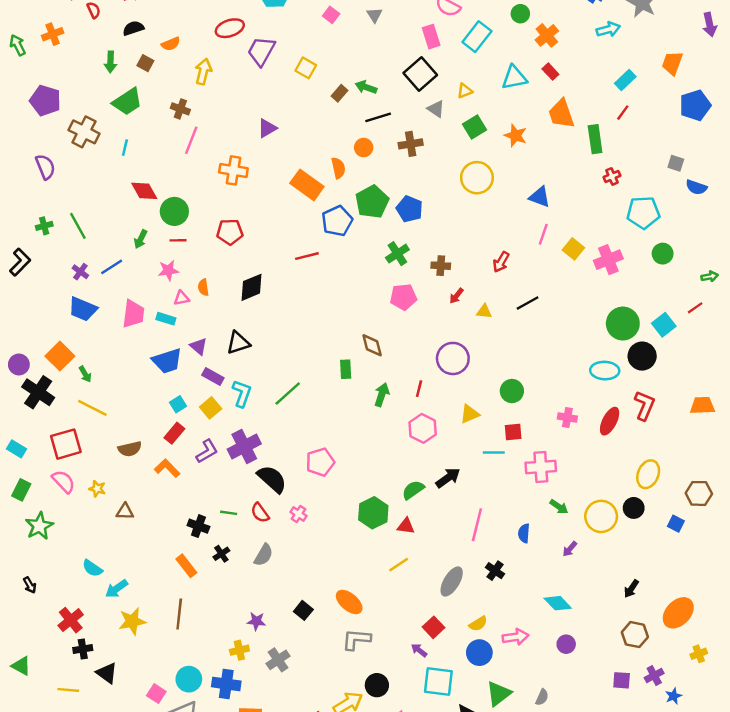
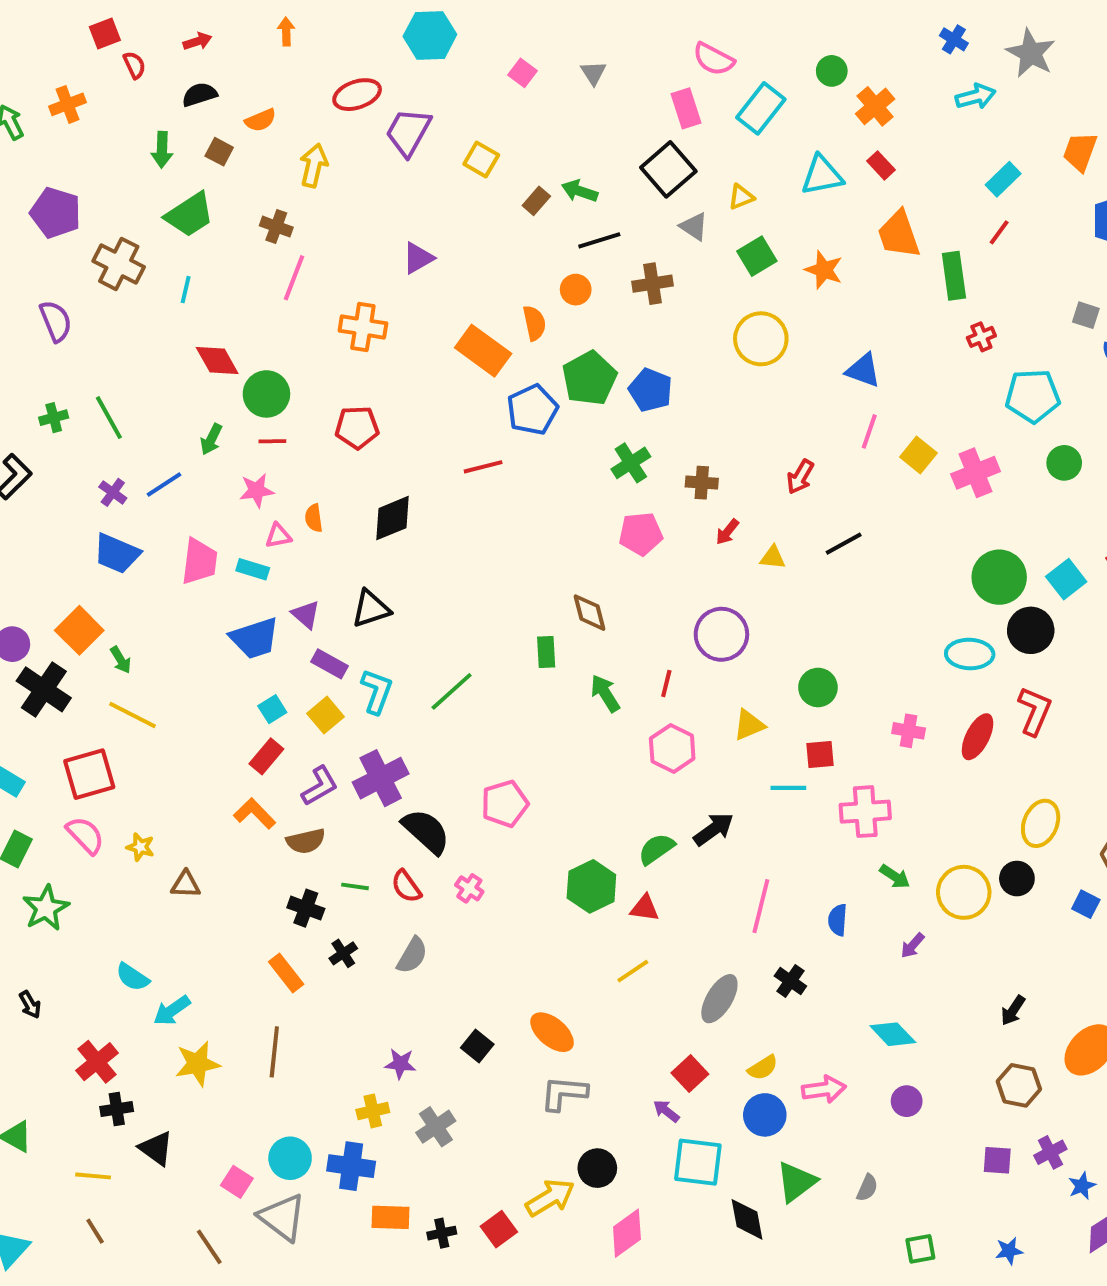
green arrow: (382, 395) -> (605, 693), turned -50
brown semicircle: (130, 449) -> (306, 841), moved

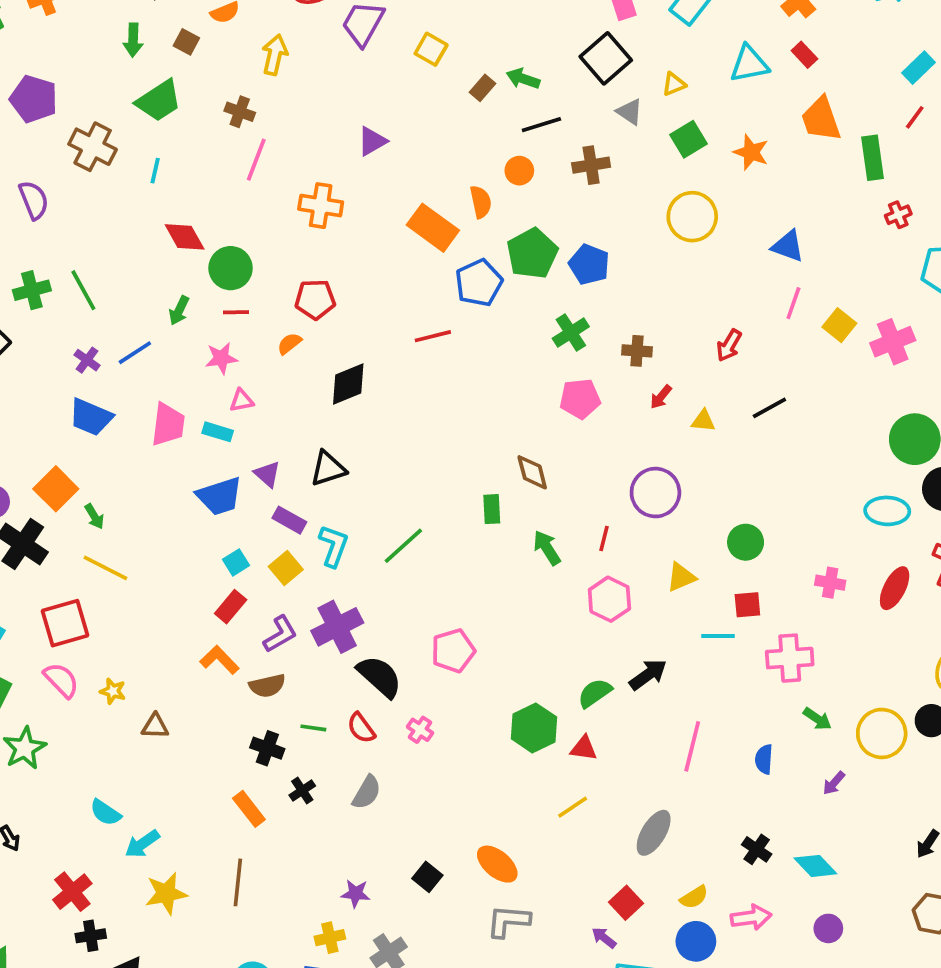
green cross: (54, 418) -> (32, 290), size x1.4
orange semicircle: (314, 518) -> (289, 344), moved, turned 60
black cross: (790, 981) -> (757, 849), moved

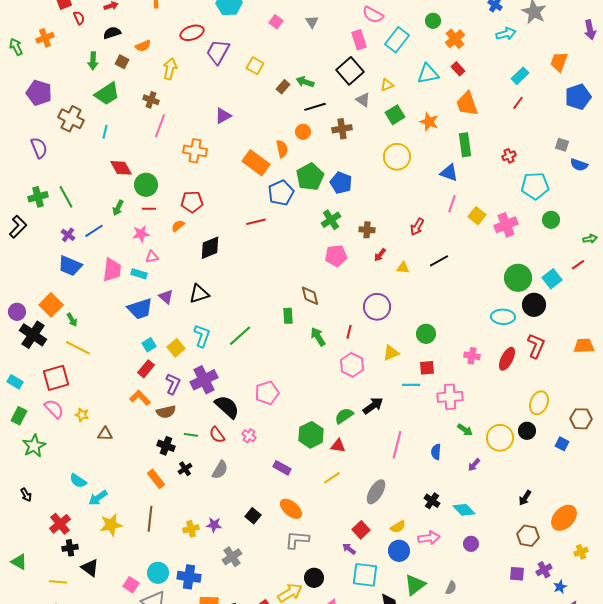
green rectangle: (872, 158) -> (465, 145), moved
purple rectangle: (289, 520) -> (282, 468), moved
purple L-shape: (280, 634) -> (173, 384), turned -35
yellow cross: (330, 938) -> (191, 529), moved

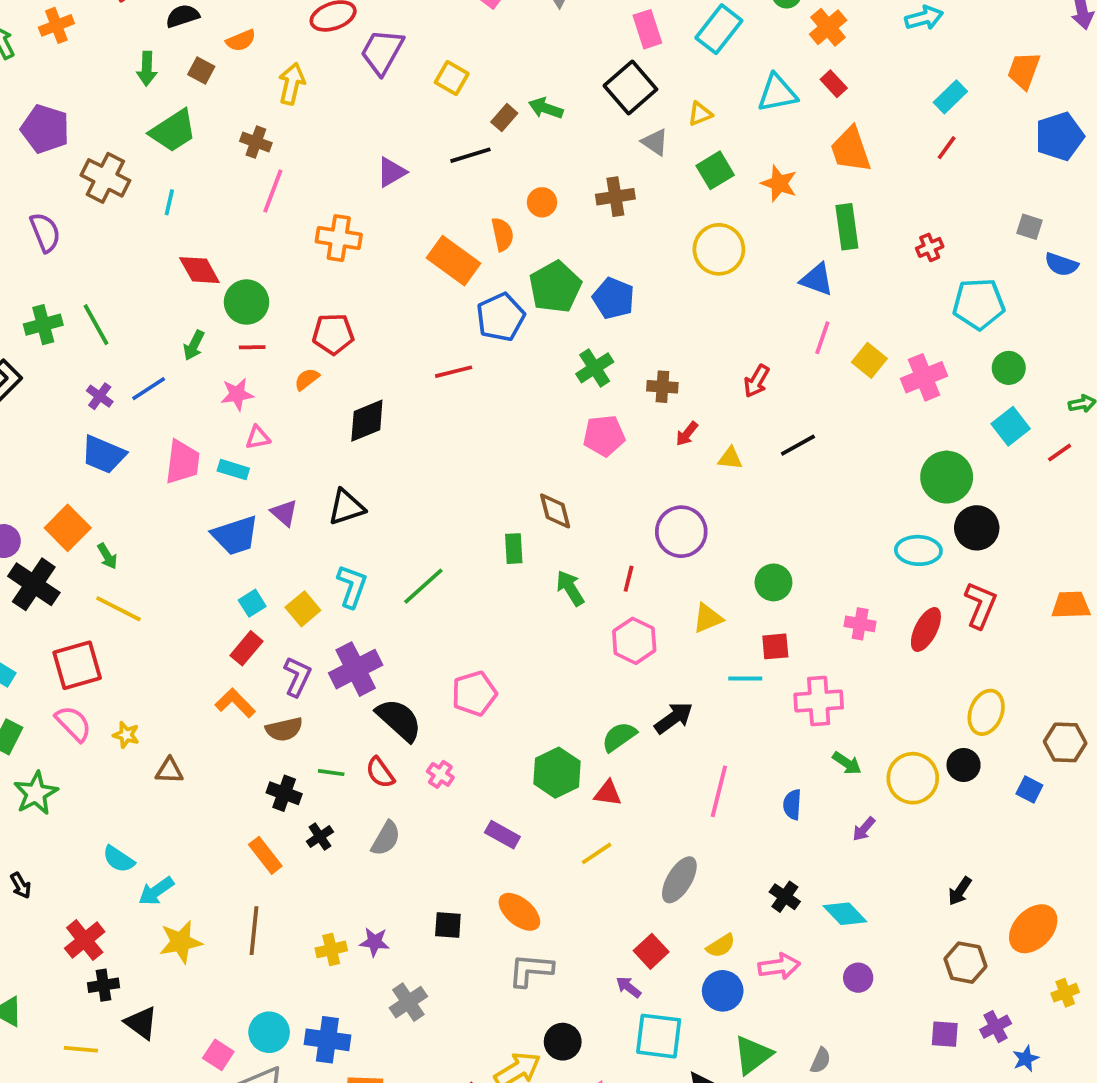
black line: (315, 107) -> (470, 155), moved
cyan square: (552, 279) -> (1011, 426), moved
black square: (253, 516) -> (448, 925), turned -35

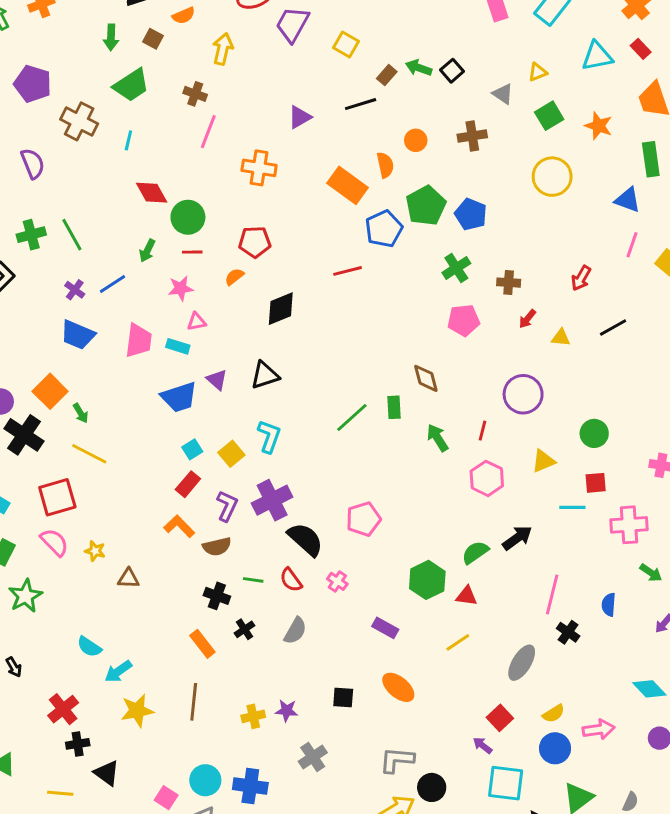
black square: (630, 87) -> (452, 71), moved, size x0.6
green line: (423, 586) -> (352, 417), moved
black cross: (785, 897) -> (568, 632), moved
gray L-shape: (531, 970) -> (397, 760), moved

